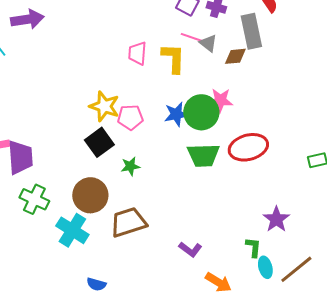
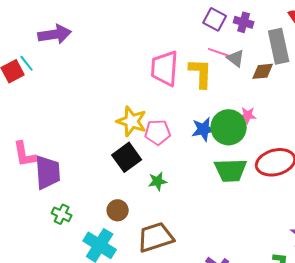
pink trapezoid: (137, 53) -> (165, 68), size x1.5
pink star: (220, 100) -> (248, 115), size x0.7
brown circle: (90, 195) -> (118, 210), size x0.6
green cross: (34, 199) -> (62, 214), size x0.7

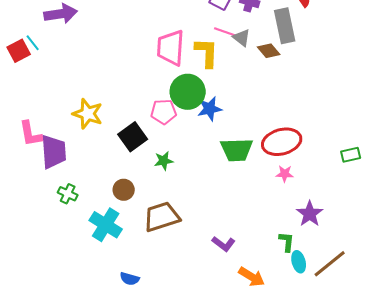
brown diamond: (263, 71) -> (269, 51), turned 55
pink star: (248, 115) -> (285, 174), moved
yellow star: (132, 121) -> (88, 114), moved
green circle: (229, 127) -> (188, 92), moved

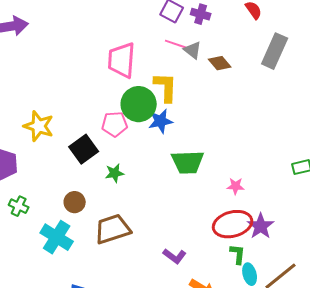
gray rectangle: (285, 26) -> (275, 51), moved, turned 36
yellow L-shape: (207, 53) -> (166, 87), moved
red ellipse: (282, 142) -> (233, 224), moved

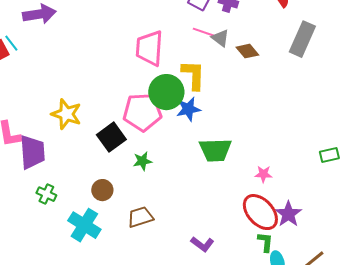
pink pentagon: (115, 124) -> (142, 112), size x1.5
red ellipse: (233, 224) -> (260, 212), turned 63
brown trapezoid: (113, 229) -> (140, 217), size x0.7

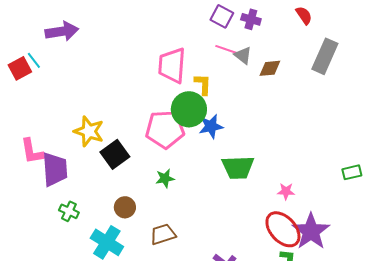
brown diamond: (247, 51) -> (270, 68), turned -55
yellow L-shape: (193, 75) -> (203, 84), moved, size x0.7
black square: (111, 137) -> (115, 154), moved
purple star: (288, 214) -> (311, 231), size x1.4

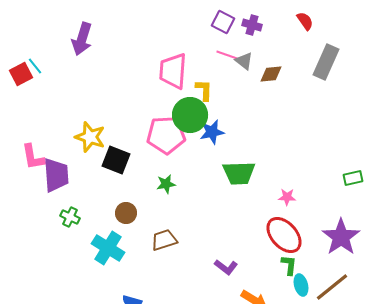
purple arrow: (62, 31) -> (82, 39), moved, turned 116
black square: (115, 154) -> (116, 160), turned -32
purple star: (311, 231) -> (341, 237), moved

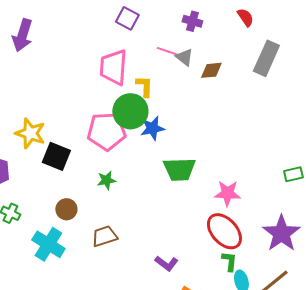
purple square: (223, 22) -> (127, 18), moved
pink star: (287, 197) -> (227, 193), size x1.5

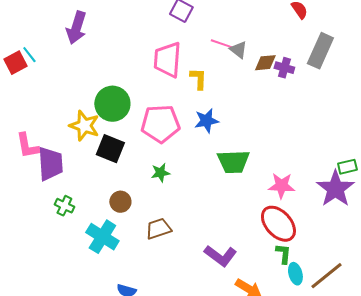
purple cross: (192, 21) -> (284, 68), moved
green circle: (130, 111) -> (112, 104), moved
purple star: (281, 233) -> (335, 189), moved
purple L-shape: (166, 263) -> (220, 256), size x1.4

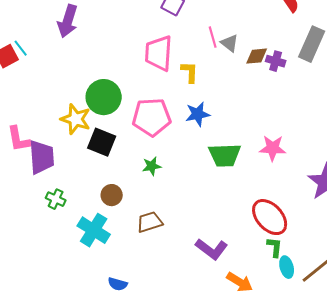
pink line: (221, 44) -> (213, 37), turned 55
pink star: (281, 186) -> (273, 148), moved

